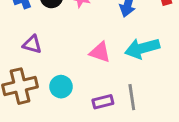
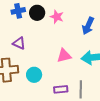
pink triangle: (100, 52) -> (64, 56), turned -42

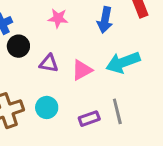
black circle: (37, 13) -> (18, 46), moved
purple triangle: (19, 43) -> (49, 63), moved

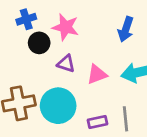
pink star: (58, 18) -> (66, 27), moved, size x1.4
cyan circle: (47, 107) -> (58, 106), size x1.6

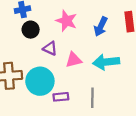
pink star: (66, 27) -> (66, 21), moved
purple rectangle: (98, 122) -> (61, 97), moved

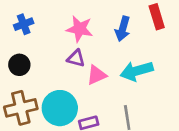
black circle: (31, 30) -> (19, 65), moved
purple triangle: (50, 48) -> (76, 58), moved

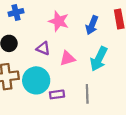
purple triangle: (76, 58) -> (43, 48), moved
cyan arrow: (137, 71) -> (99, 59), turned -55

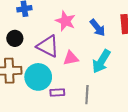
blue arrow: (92, 25) -> (98, 28), turned -66
purple triangle: (43, 48) -> (48, 46), size x1.6

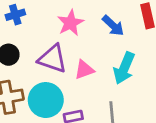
pink star: (65, 21) -> (70, 23), turned 30

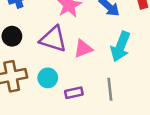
cyan circle: (46, 100) -> (48, 78), size x0.6

